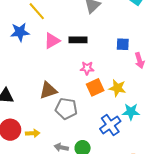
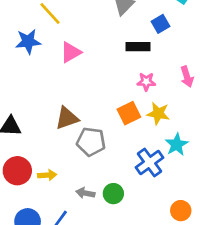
black rectangle: (78, 40) -> (138, 47), moved
blue square: (123, 44) -> (160, 24), moved, turned -32
pink star: (87, 68) -> (146, 82), moved
cyan star: (131, 112) -> (177, 145), turned -30

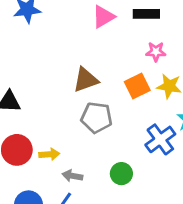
pink triangle: (71, 52) -> (103, 17), moved
brown triangle: (67, 118) -> (86, 80), moved
gray arrow: (85, 193) -> (72, 176), moved

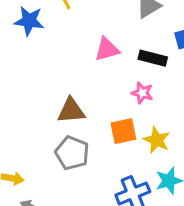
pink star: (156, 52) -> (142, 93), moved

